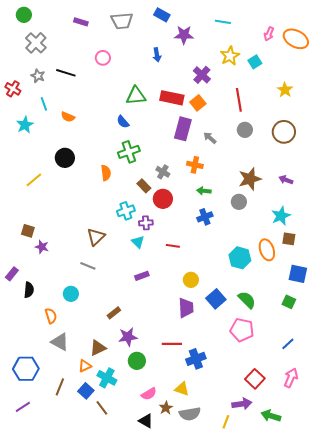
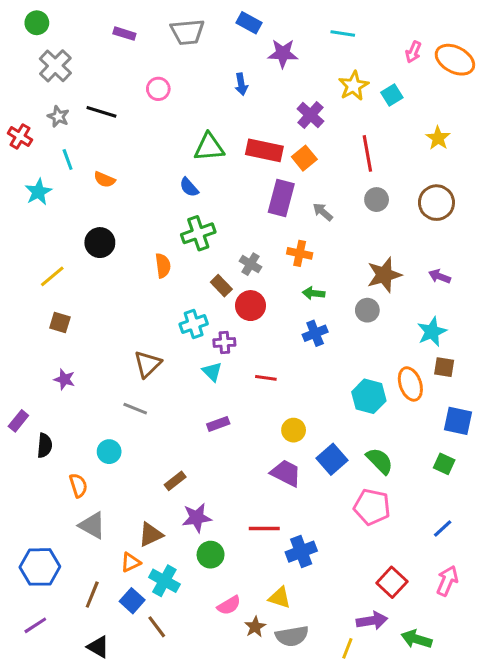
brown square: (28, 231) -> (60, 322), moved
purple trapezoid: (186, 308) -> (286, 473), turned -60
black triangle: (146, 421) -> (98, 647), moved

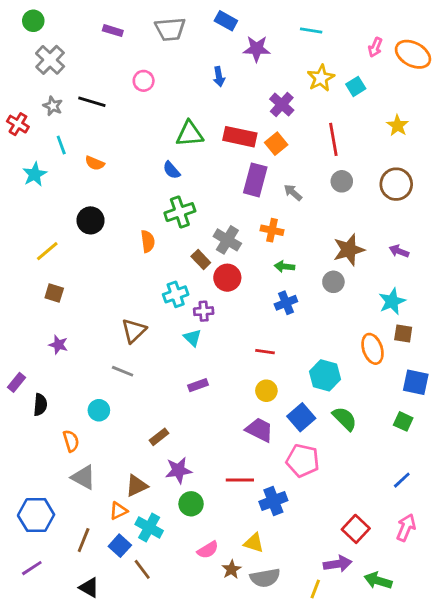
gray cross: (251, 264) -> (227, 240), size x1.4
red line: (266, 378) -> (265, 352), moved
cyan hexagon: (369, 396) -> (325, 375), moved
pink pentagon: (372, 507) -> (303, 461), moved

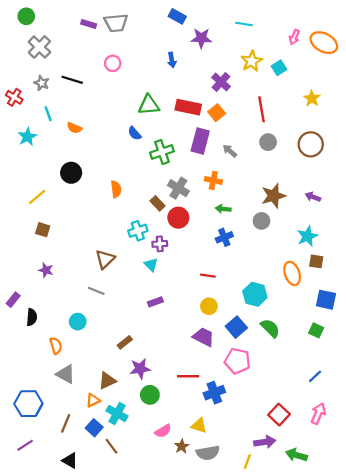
gray trapezoid: (170, 29) -> (116, 23), moved
green cross: (180, 212) -> (162, 152), moved

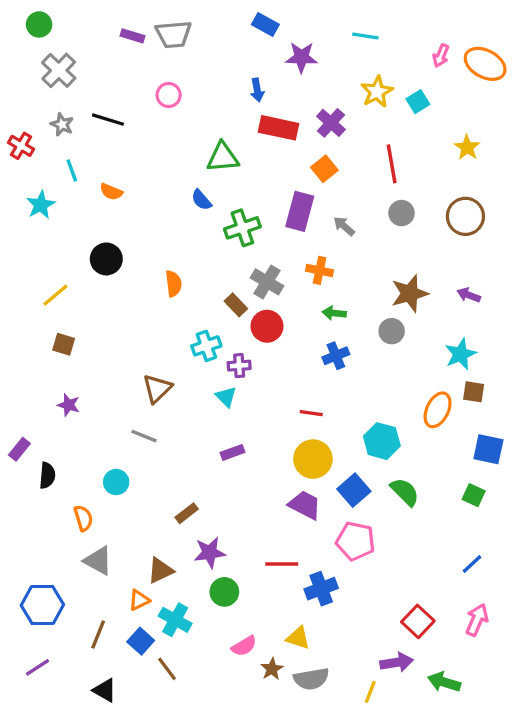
red rectangle: (188, 107) -> (278, 128), moved
orange ellipse: (292, 273) -> (438, 410), turned 45
yellow circle: (209, 306) -> (313, 459), size x1.5

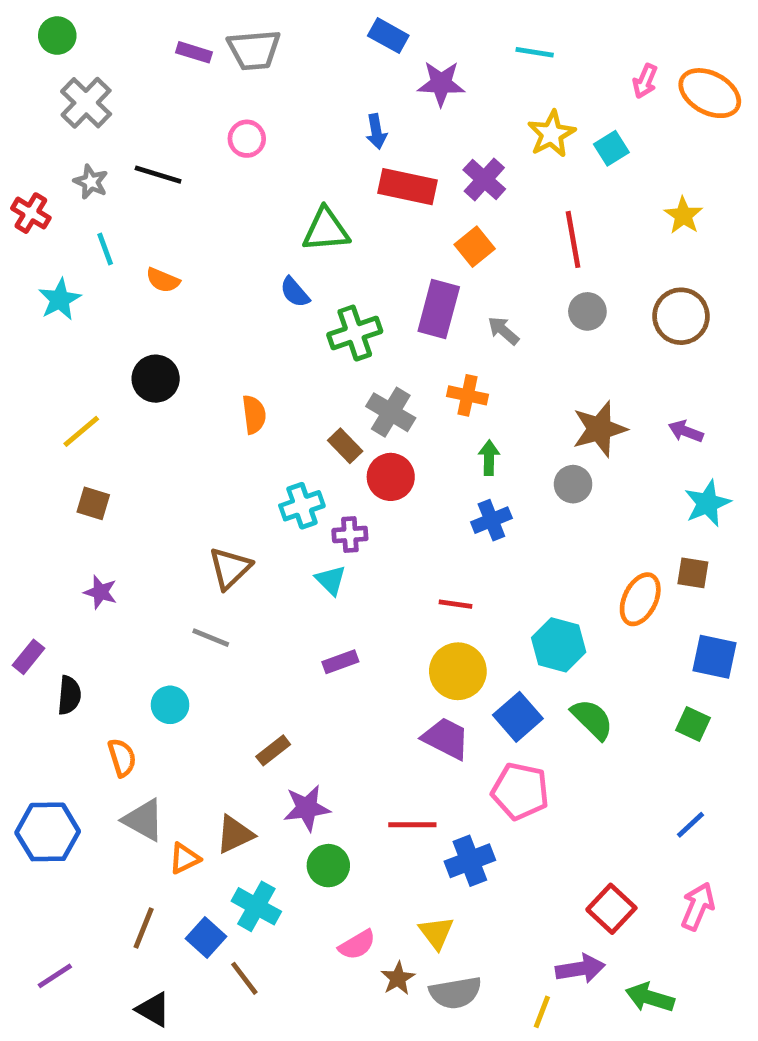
green arrow: (334, 313) -> (489, 458), turned 85
cyan star: (461, 354) -> (707, 503), moved
orange triangle: (139, 600) -> (184, 858), moved
blue hexagon: (42, 605) -> (48, 832), moved
yellow triangle: (298, 638) -> (436, 933), turned 35

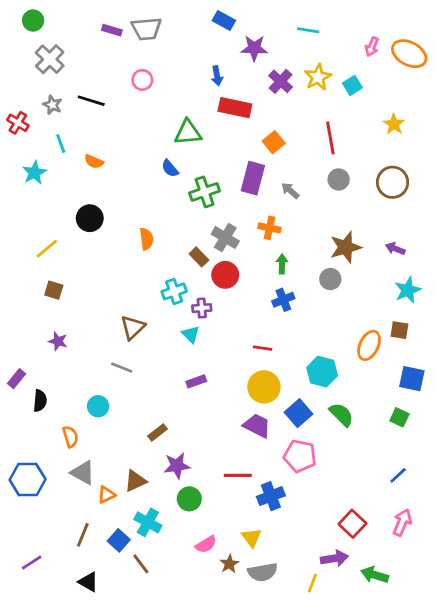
purple cross: (484, 179) -> (281, 81), moved

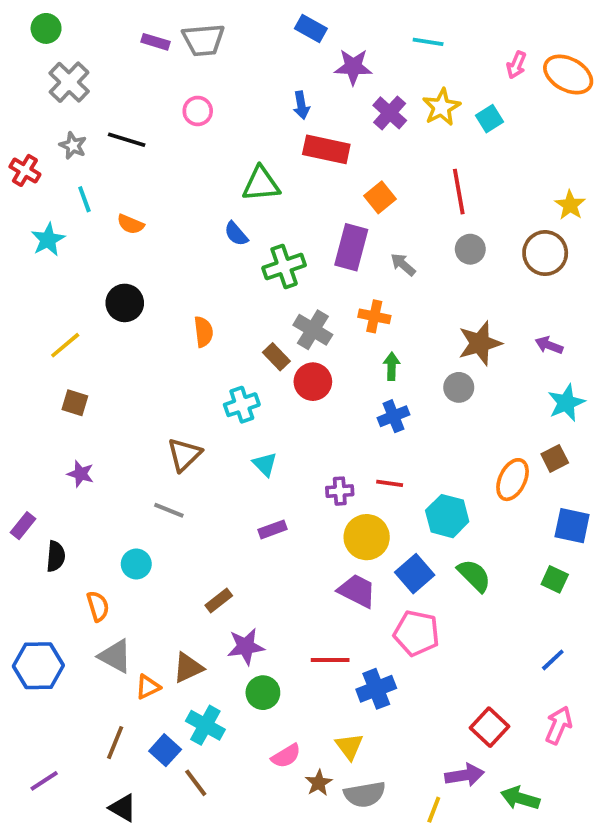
yellow star: (394, 124) -> (570, 205), moved
purple cross: (202, 308) -> (340, 491), moved
brown square: (399, 330) -> (555, 458), turned -36
red line: (263, 348) -> (390, 483), moved

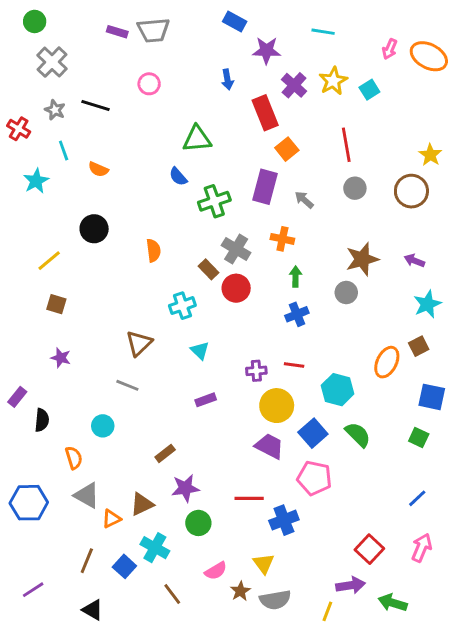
red rectangle: (326, 149) -> (265, 113), moved, turned 56
brown line: (196, 783) -> (172, 594), moved

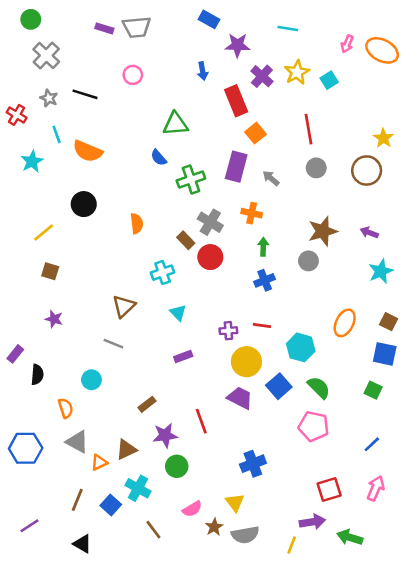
orange semicircle: (98, 169) -> (88, 151), size x1.6
brown square: (419, 346) -> (389, 322), moved, turned -36
pink pentagon: (314, 478) -> (314, 426), moved
red line: (249, 498) -> (201, 421), moved, turned 70
red square: (369, 549) -> (329, 490), turned 30

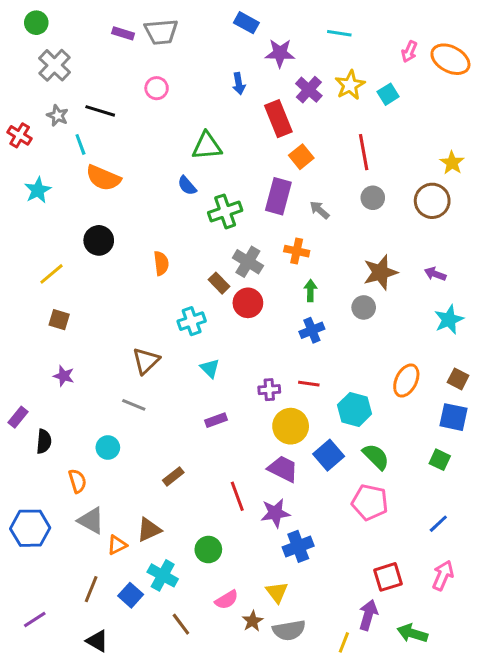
cyan line: (57, 134) -> (80, 144), moved
purple star: (165, 435) -> (275, 513), moved
purple arrow: (312, 522) -> (368, 615), turned -65

